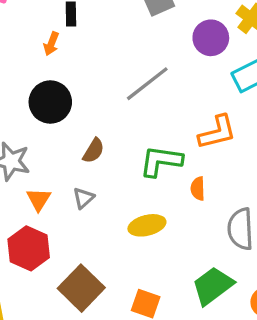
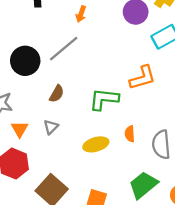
orange arrow: (51, 44) -> (81, 14), moved
gray line: (147, 84) -> (64, 49), moved
orange semicircle: (198, 189) -> (130, 134), moved

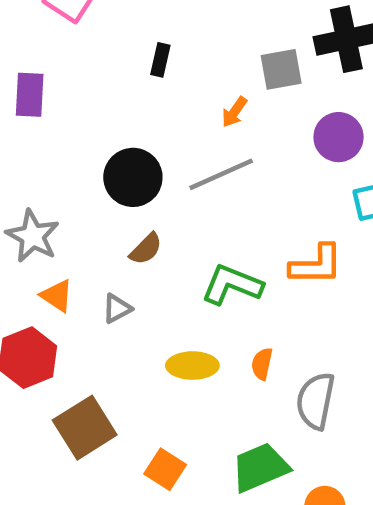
gray line: (64, 49) -> (221, 174), moved
black circle: (25, 61) -> (133, 177), moved
orange triangle: (20, 129) -> (57, 296), turned -42

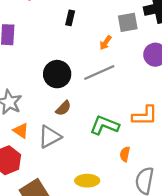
gray triangle: (117, 309) -> (50, 137), size x1.6
orange semicircle: (262, 364) -> (125, 154), moved
yellow ellipse: (192, 366) -> (87, 181), moved

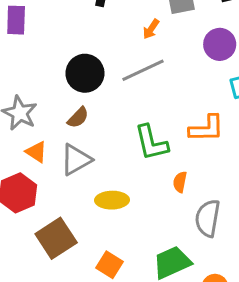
brown semicircle: (63, 108) -> (78, 118), moved
green L-shape: (105, 125) -> (151, 143), turned -124
yellow ellipse: (87, 181) -> (112, 200), moved

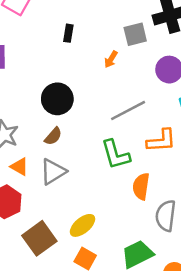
gray line: (143, 70) -> (128, 110), moved
orange semicircle: (180, 182) -> (141, 186), size x1.5
yellow ellipse: (112, 200) -> (83, 225), moved, turned -36

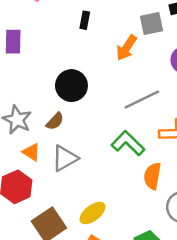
orange arrow: (111, 59) -> (126, 48), size x1.5
brown semicircle: (53, 136) -> (55, 121), moved
green L-shape: (116, 155) -> (128, 143), turned 148

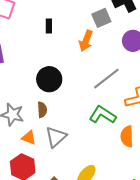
brown semicircle: (55, 121) -> (42, 110), turned -35

